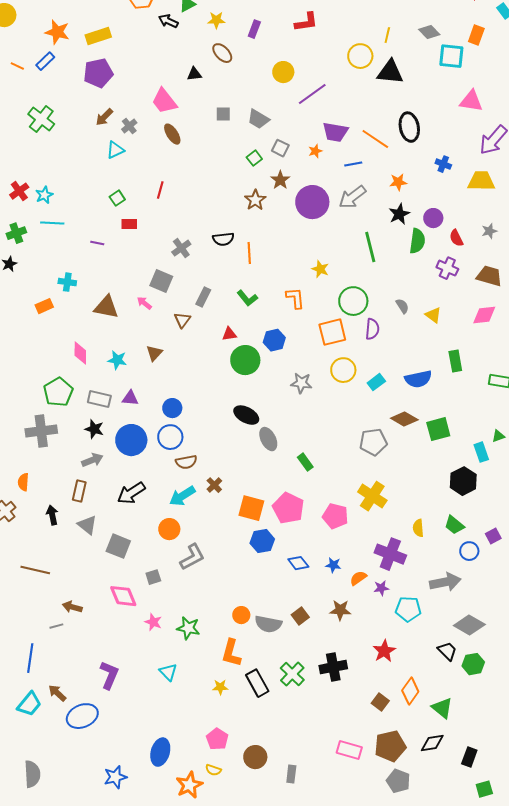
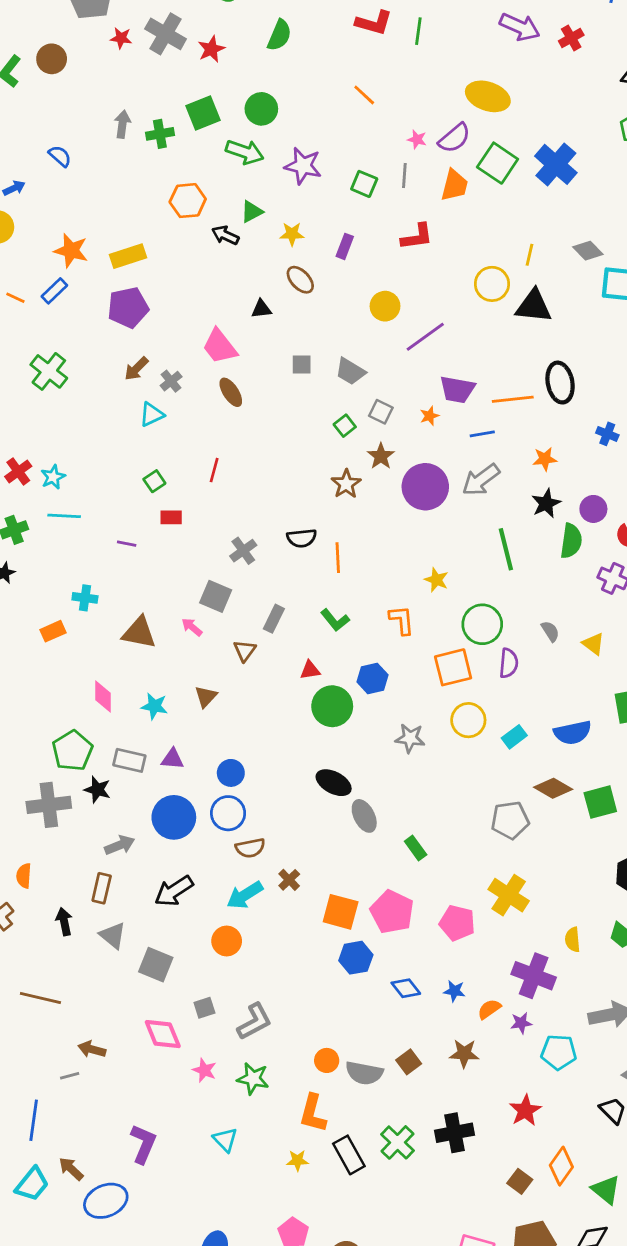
orange line: (375, 139) -> (513, 399), turned -40
black star: (94, 429) -> (97, 790), moved
gray L-shape: (192, 557) -> (254, 1022), moved

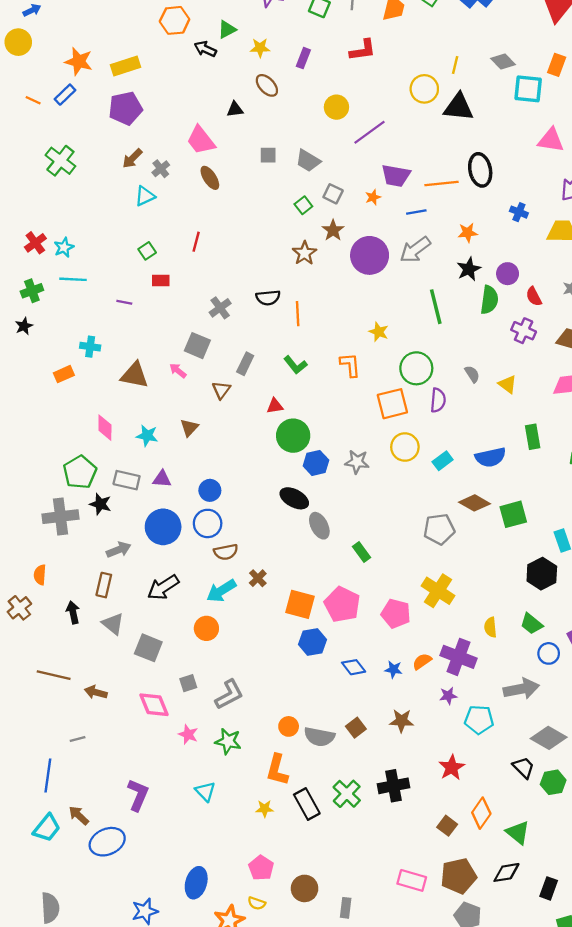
blue hexagon: (372, 678) -> (316, 463), moved
orange semicircle: (489, 1009) -> (422, 661), moved
brown arrow: (92, 1049) -> (96, 692), moved

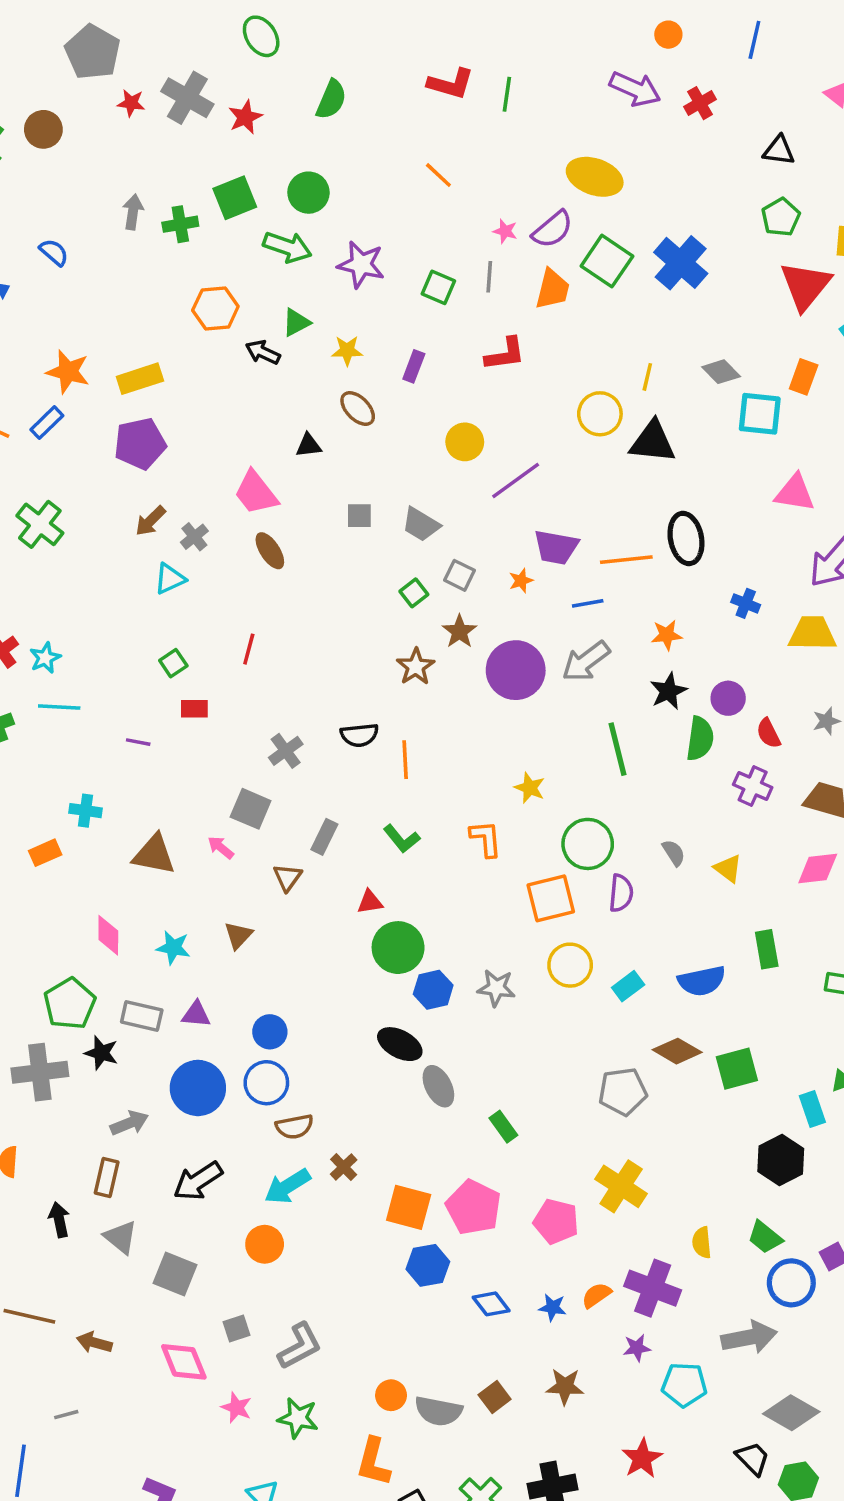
blue circle: (549, 653) -> (791, 1283), size x1.4

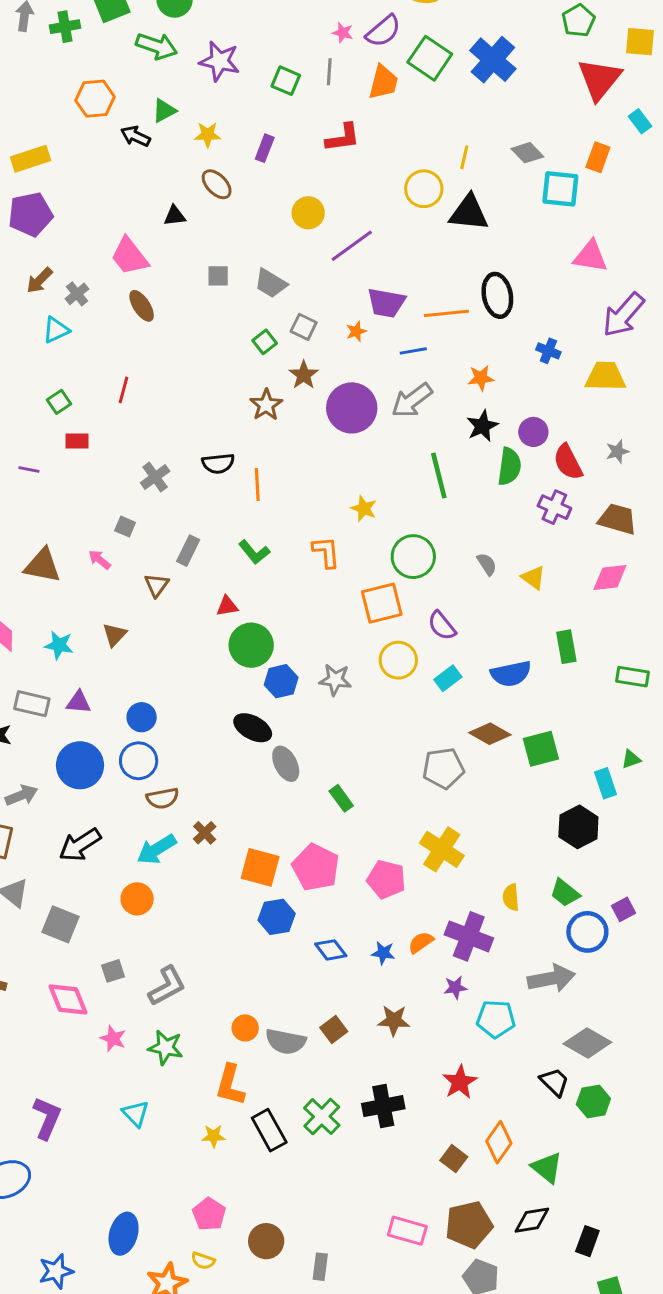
red semicircle: (768, 733) -> (568, 462), size x1.4
gray square: (251, 809) -> (125, 527), size x0.6
purple semicircle: (621, 893) -> (442, 626), moved, turned 136

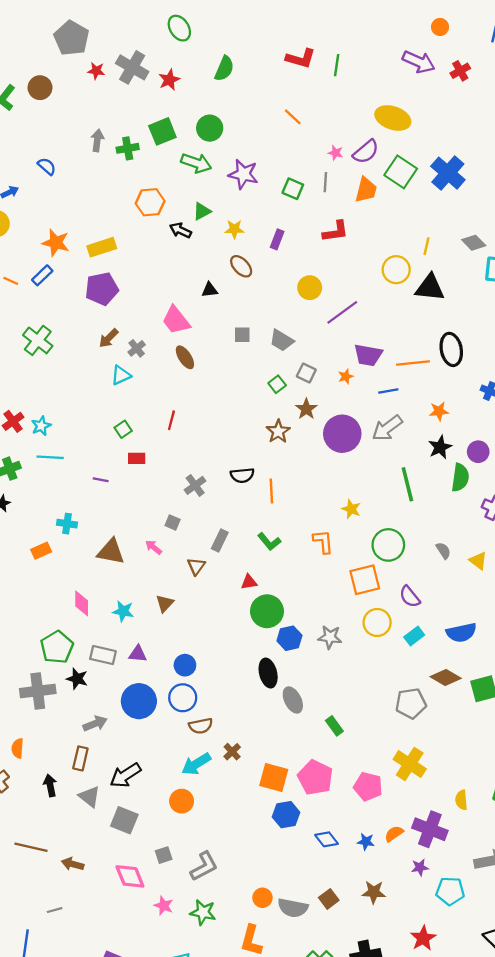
black ellipse: (253, 728) -> (268, 673), turned 48
black arrow: (80, 845) -> (125, 775), moved

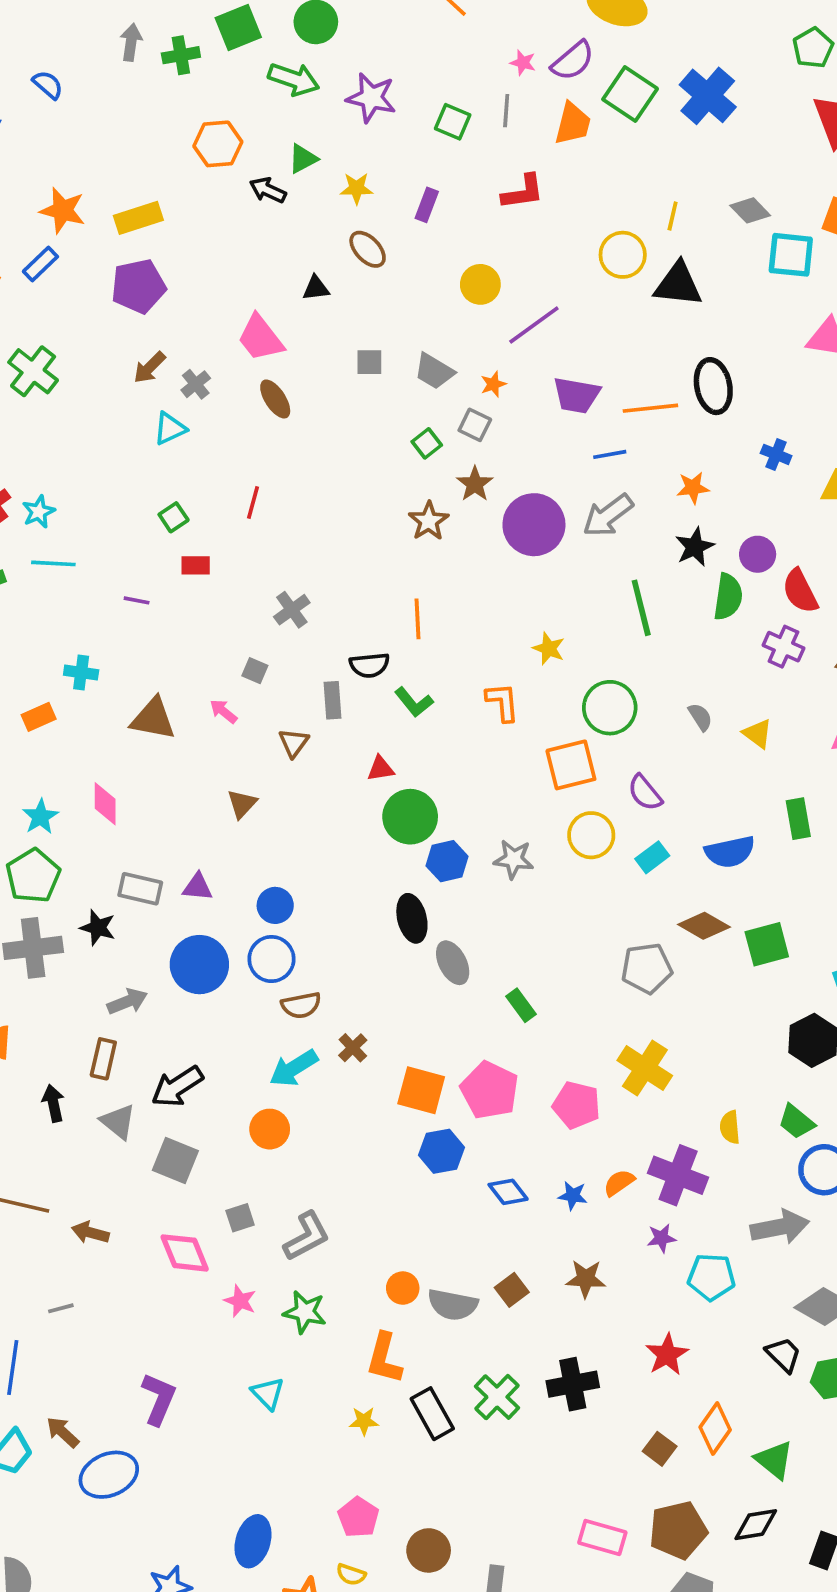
orange star: (346, 376) -> (493, 384), moved
black semicircle: (242, 475) -> (369, 665), moved
gray rectangle: (220, 540) -> (332, 700), turned -30
cyan star: (123, 611) -> (40, 817), moved, turned 30
green pentagon: (57, 647) -> (33, 876), moved

